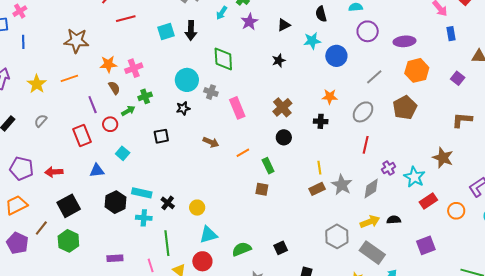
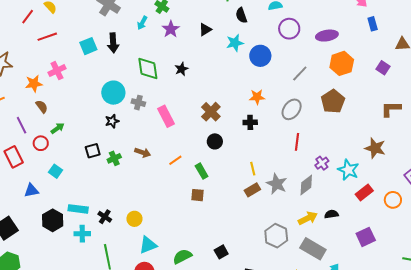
black star: (279, 61) -> (181, 69), moved
pink cross: (134, 68) -> (57, 71), moved
green cross: (145, 96) -> (114, 158), moved

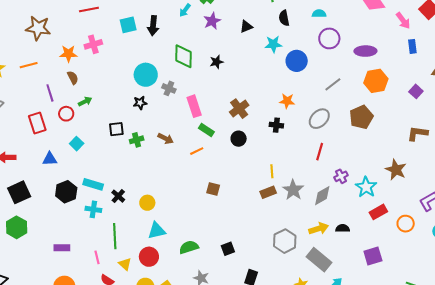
green rectangle: (202, 171) -> (206, 130), moved, turned -35

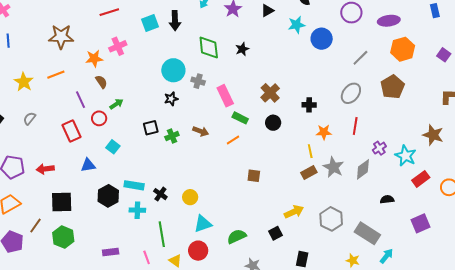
orange star: (287, 101) -> (324, 132), moved
black square: (19, 192) -> (62, 202), turned 30
yellow arrow: (319, 229) -> (294, 212), moved

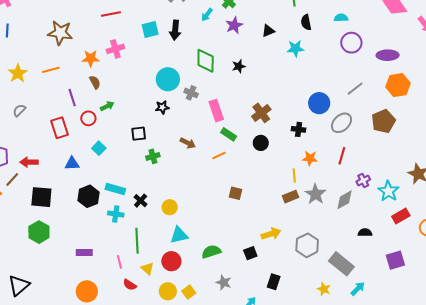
blue circle: (322, 39) -> (319, 103), moved
green cross: (172, 136) -> (153, 156), moved
brown line: (36, 226) -> (12, 179), moved

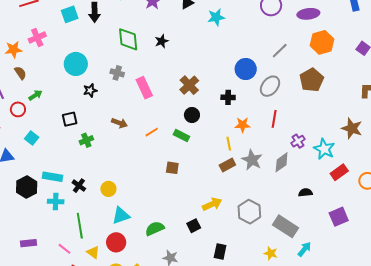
cyan circle: (168, 79) -> (76, 64), moved
green rectangle: (229, 134) -> (181, 135), moved
pink line: (119, 262) -> (65, 249), turned -32

